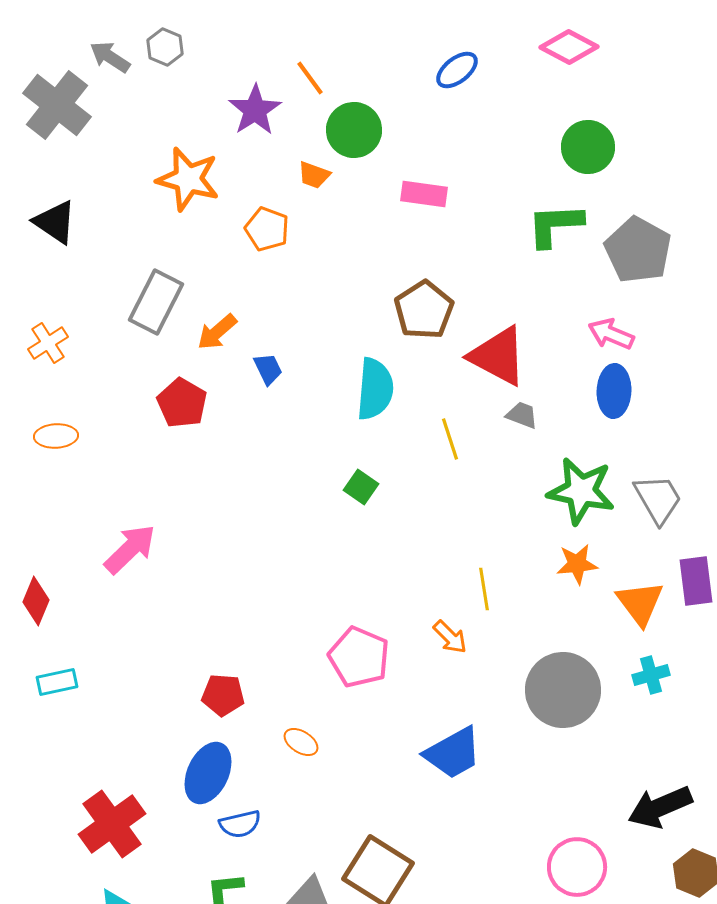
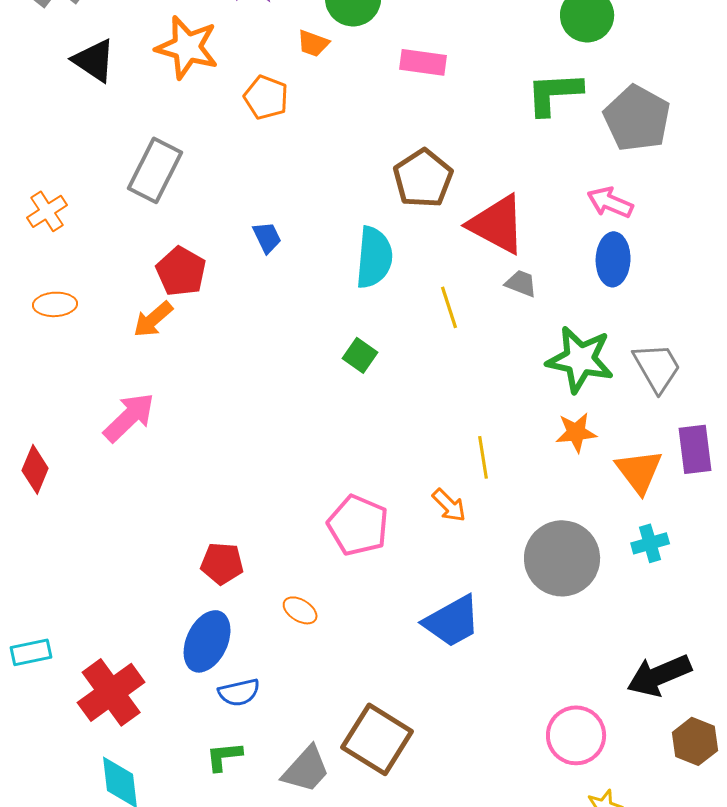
black triangle: (55, 222) -> (94, 60), moved
orange arrow: (217, 332) -> (153, 319), moved
cyan rectangle: (57, 682) -> (31, 652), moved

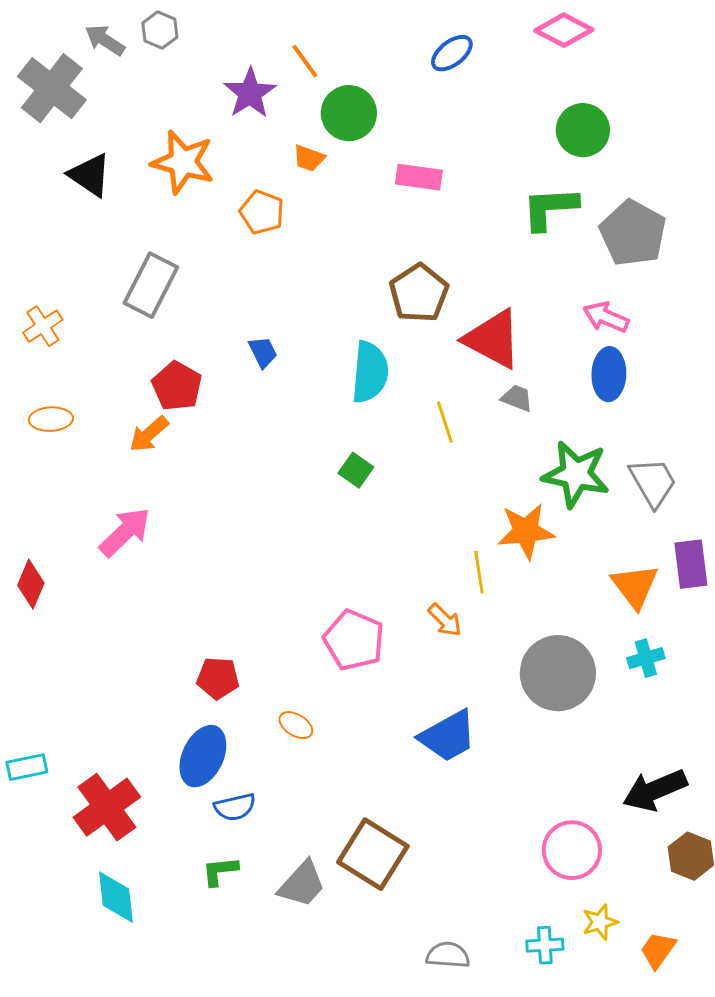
orange star: (576, 432) -> (526, 531), moved, size x1.4

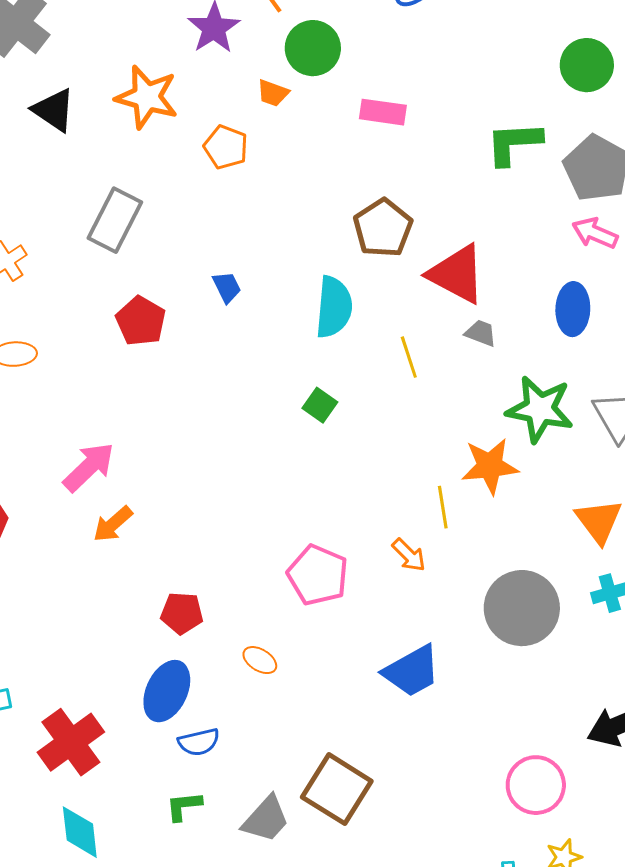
green circle: (583, 130) -> (587, 65), moved
pink arrow: (606, 317) -> (595, 233), moved
orange arrow: (149, 434) -> (113, 524), moved

